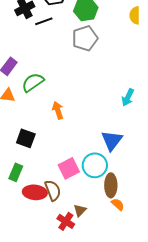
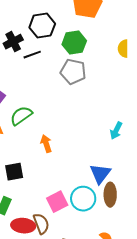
gray pentagon: (85, 38) -> (73, 72), turned 30
black square: (26, 138) -> (14, 172), turned -30
brown ellipse: (111, 185) -> (110, 195), moved

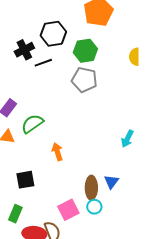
blue triangle: (100, 174) -> (111, 182), size x0.7
brown ellipse: (110, 195) -> (91, 188), moved
cyan circle: (83, 199) -> (94, 207), size x0.6

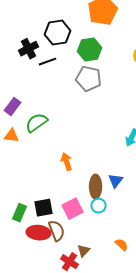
orange arrow: (57, 152) -> (67, 162), moved
black square: (25, 180) -> (44, 208), moved

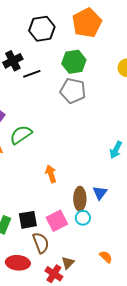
black hexagon: (58, 33) -> (42, 29), moved
red ellipse: (39, 233) -> (18, 263), moved

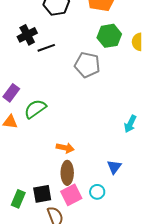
green hexagon: (74, 62) -> (109, 36), moved
orange arrow: (51, 174) -> (65, 148), turned 120
brown ellipse: (80, 199) -> (67, 173), moved

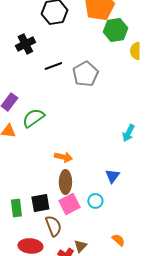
green hexagon: (109, 36) -> (115, 30), moved
black line: (46, 48) -> (53, 66), moved
gray pentagon: (87, 65) -> (85, 74), turned 30
green rectangle: (18, 199) -> (16, 208), turned -30

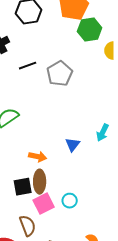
blue triangle: (112, 176) -> (73, 145), moved
black square: (40, 203) -> (23, 187), moved

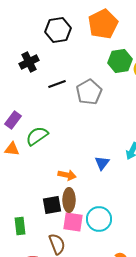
green hexagon: (90, 30) -> (120, 61), moved
cyan circle: (70, 201) -> (99, 219), size x1.6
pink square: (44, 204) -> (73, 222), turned 35

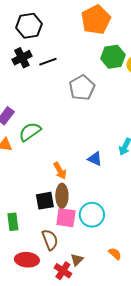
black hexagon: (58, 30) -> (29, 26), moved
black line: (57, 84) -> (48, 62), moved
blue triangle: (102, 163) -> (95, 159), turned -42
orange arrow: (67, 175) -> (60, 171), turned 48

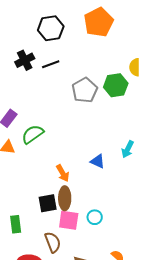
black hexagon: (29, 26) -> (51, 28), moved
green hexagon: (113, 57) -> (116, 85), moved
cyan circle: (92, 215) -> (95, 217), size x0.6

